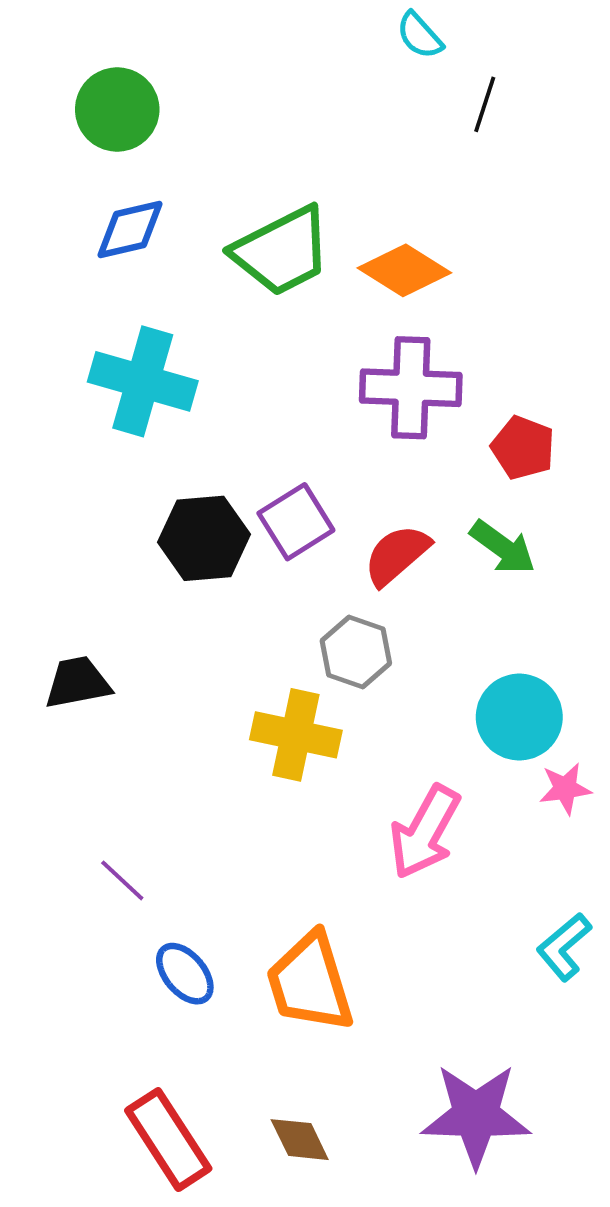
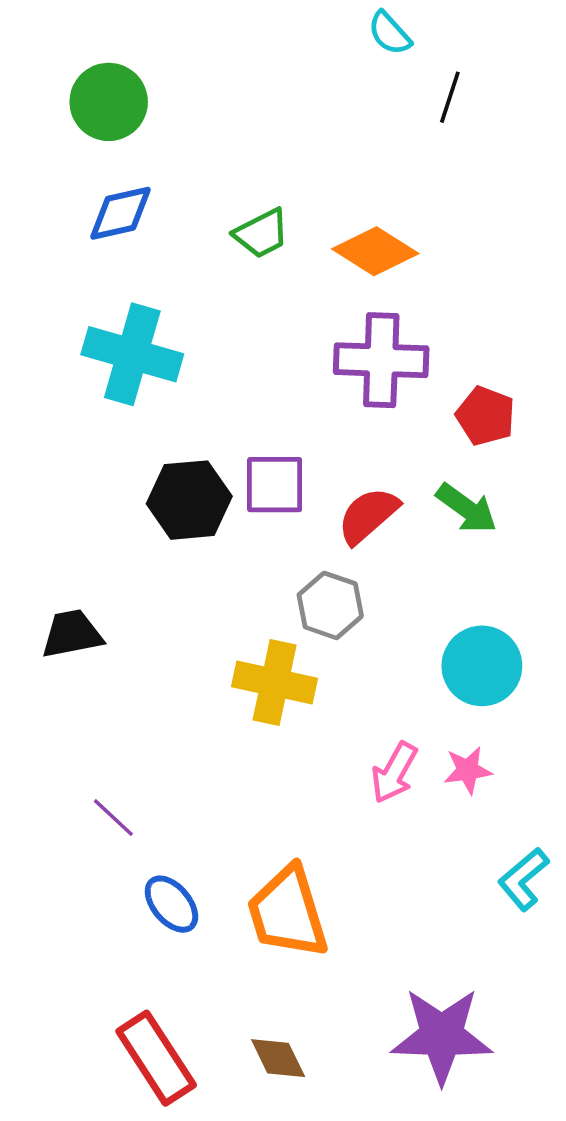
green trapezoid: (282, 251) -> (262, 233), size x0.6
purple square: (296, 522) -> (275, 485), turned 32
pink star: (565, 789) -> (468, 770), moved
pink arrow: (425, 832) -> (394, 773), size x0.7

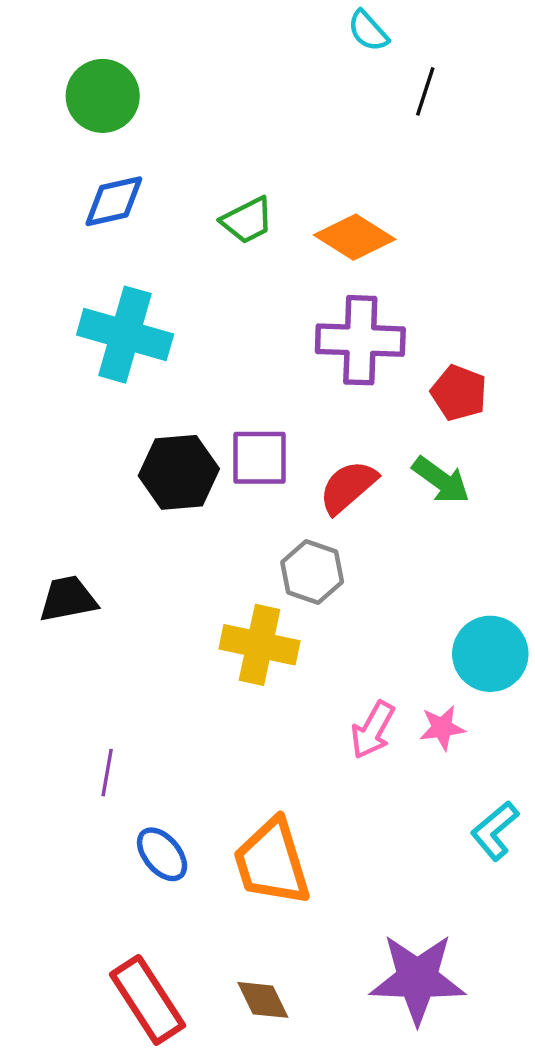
cyan circle: (482, 666) -> (490, 654), moved
purple line: (113, 818) -> (107, 773), turned 57

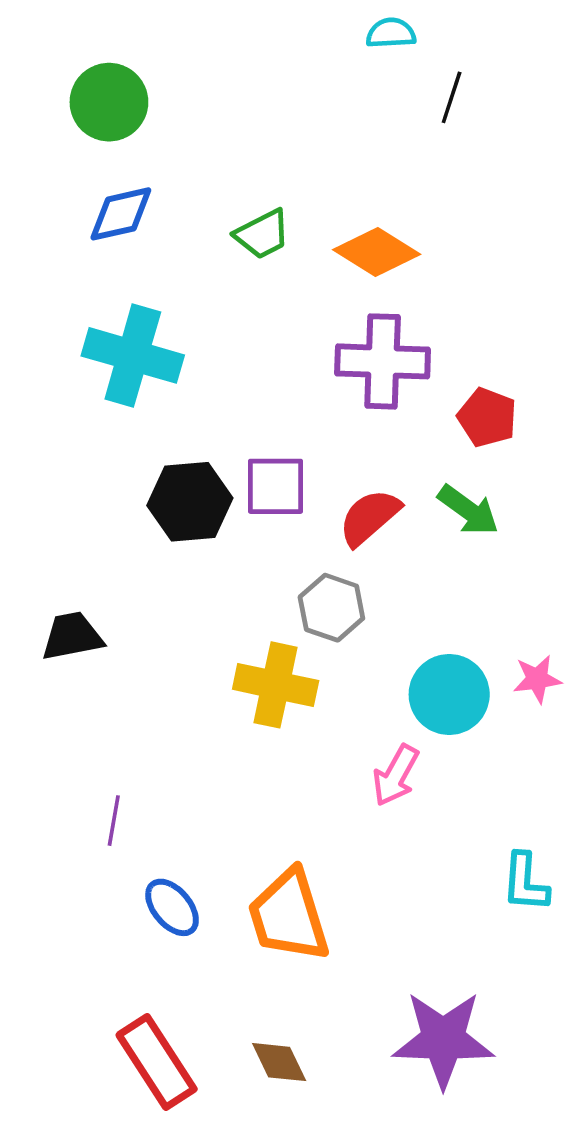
cyan semicircle: (368, 31) -> (391, 33), turned 129
cyan circle: (490, 654) -> (449, 694), moved
pink star: (442, 728) -> (537, 679), moved
cyan L-shape: (495, 831) -> (525, 882), turned -46

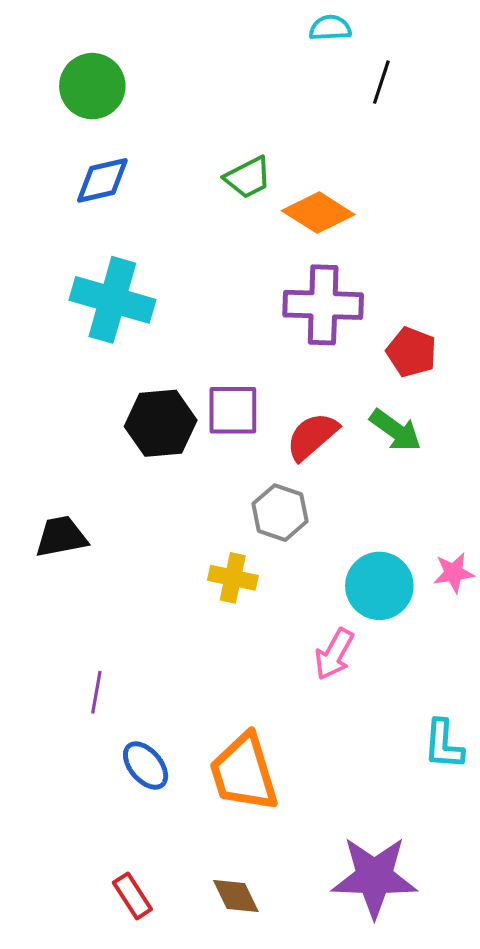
green trapezoid: (262, 234) -> (248, 177), moved
yellow cross: (276, 685) -> (233, 578), size x0.7
red rectangle: (157, 1062) -> (132, 896), size x0.6

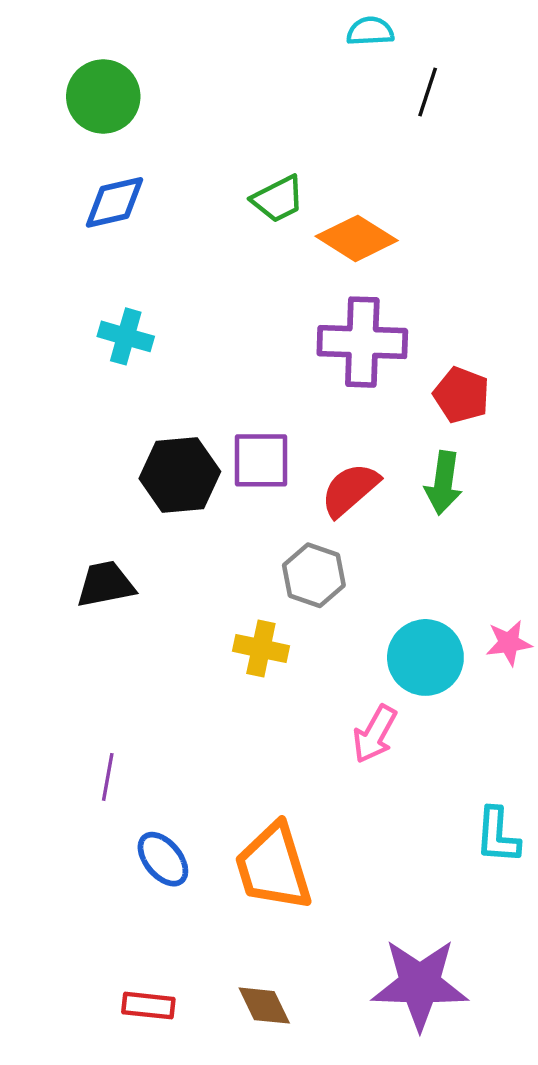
cyan cross: (112, 300) -> (126, 336), size x0.6
green arrow: (395, 430) -> (443, 483), turned 62
black trapezoid: (61, 537) -> (105, 584), moved
red rectangle: (132, 896) -> (148, 1006), turned -51

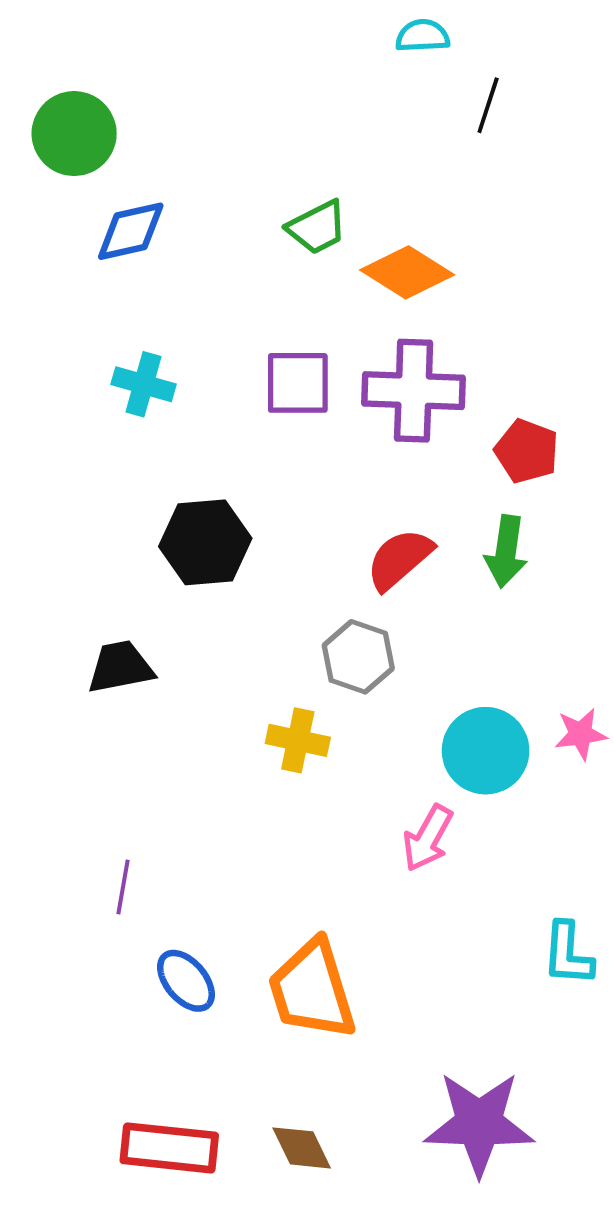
green circle: (103, 96) -> (74, 134), moved
purple square: (261, 460) -> (298, 383), moved
red rectangle: (148, 1006) -> (169, 1148), size x1.6

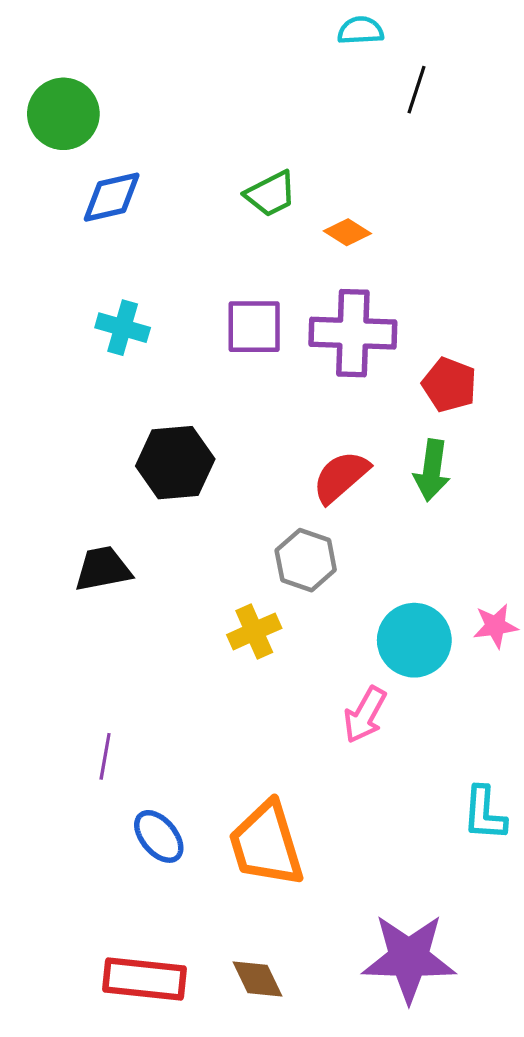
orange diamond: (407, 272) -> (347, 232), size x0.6
yellow cross: (298, 740) -> (254, 631), turned -36

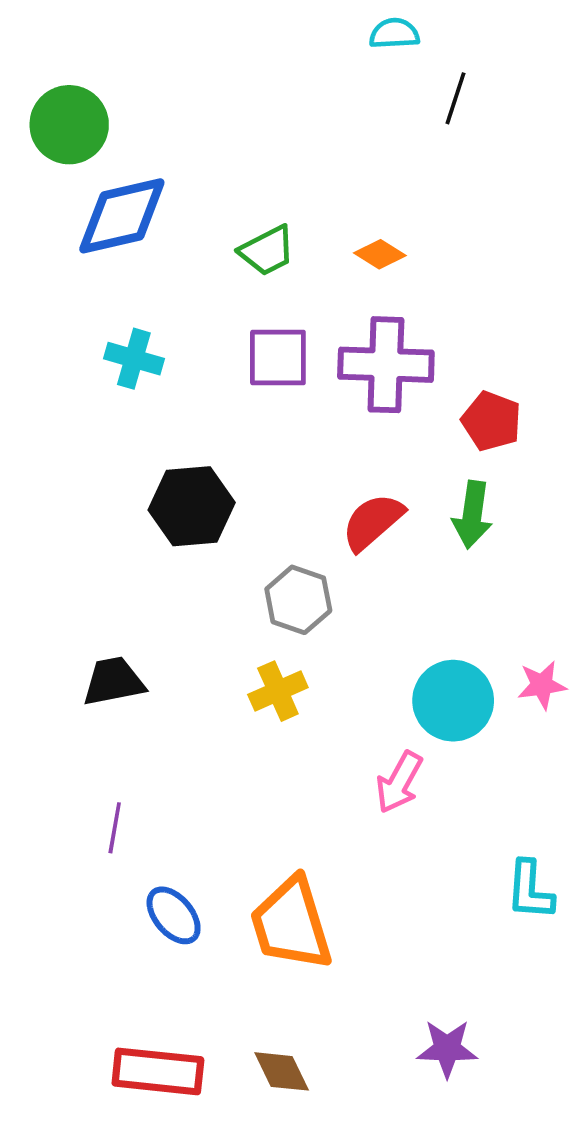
green trapezoid: (271, 194) -> (267, 251), moved
blue diamond: (112, 197) -> (122, 216), size x1.4
gray hexagon: (306, 560) -> (298, 600), moved
black trapezoid: (103, 569) -> (114, 681), moved
purple star: (409, 958) -> (447, 1049), size x0.6

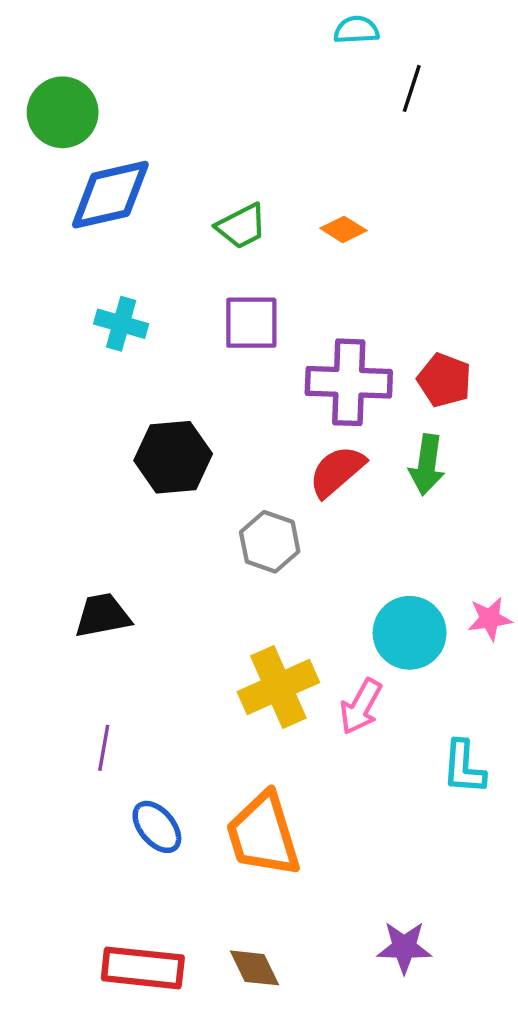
purple cross: (386, 365) -> (349, 382), moved
yellow cross: (278, 691) -> (278, 687), moved, size x1.5
cyan L-shape: (530, 890) -> (464, 767), moved

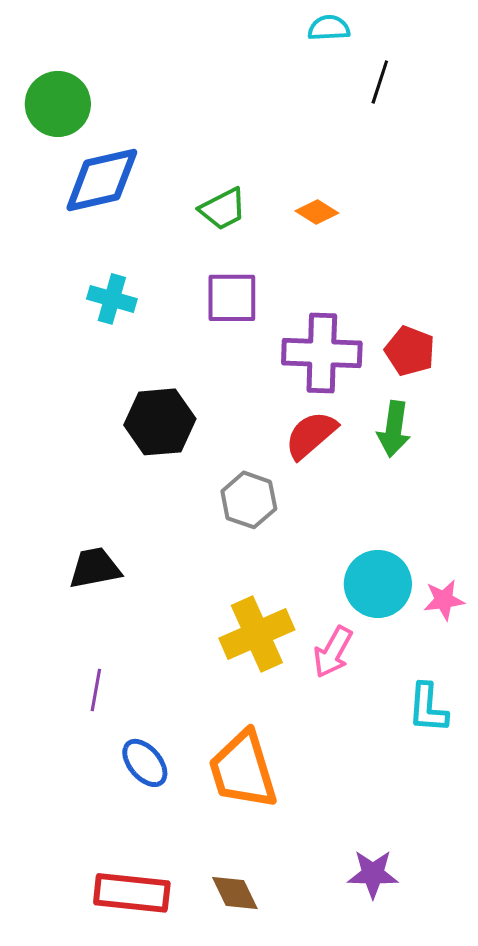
pink star: (490, 619) -> (444, 600), moved

